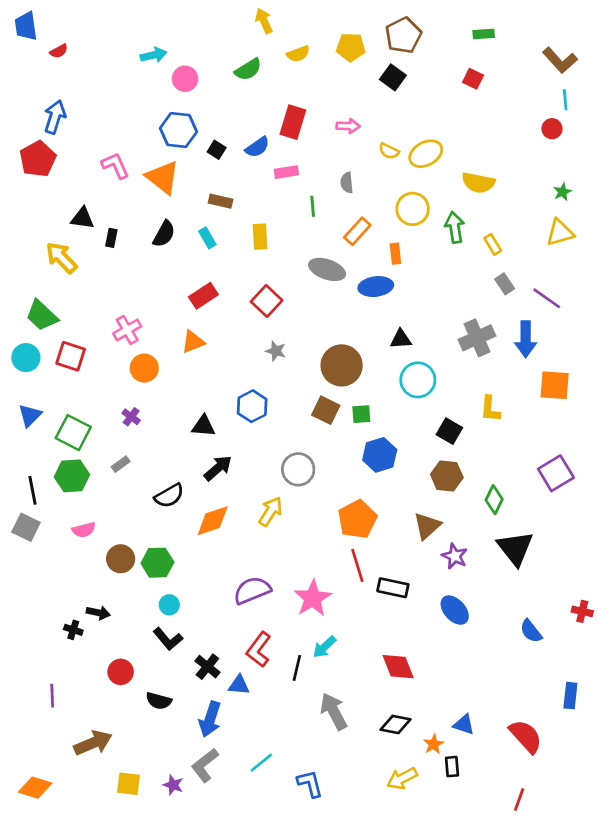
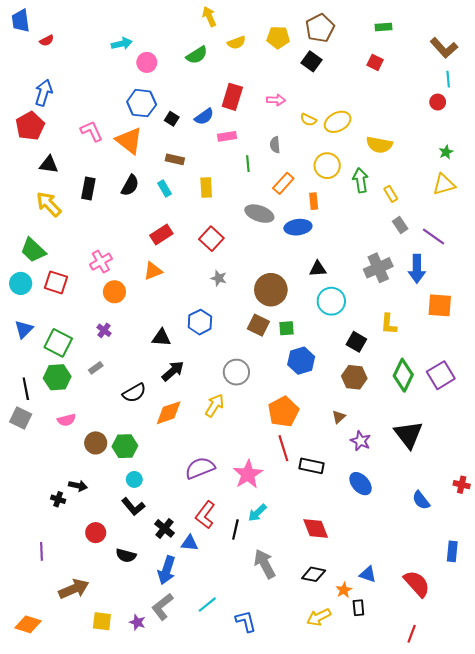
black triangle: (82, 218) -> (49, 165), moved
black rectangle: (111, 238) -> (88, 189), size x1.5
green diamond: (494, 500) -> (403, 375), moved, size x1.4
brown triangle: (427, 526) -> (339, 417), size x0.6

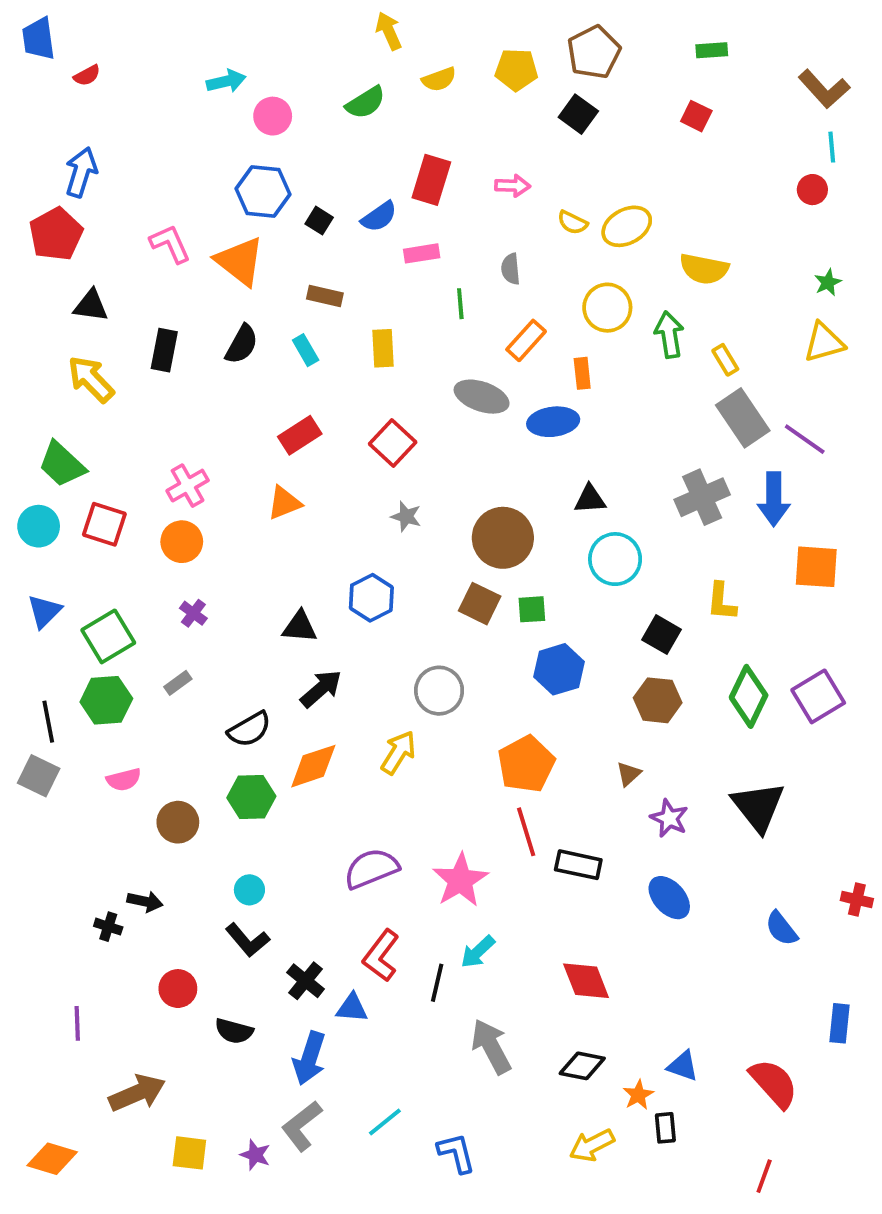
gray rectangle: (400, 225) -> (743, 418), size x1.8
orange circle: (114, 292) -> (182, 542), moved
green square: (58, 343) -> (108, 636), turned 32
green hexagon: (125, 446) -> (251, 797), moved

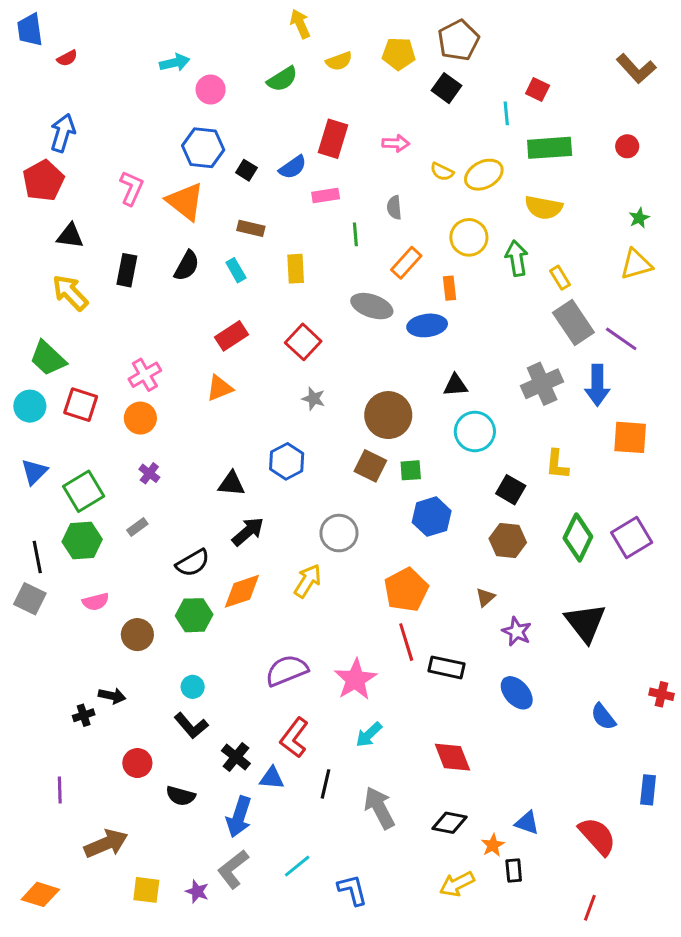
green rectangle: (712, 50) -> (550, 148), moved, size x1.8
cyan line: (832, 147) -> (506, 113), moved
pink L-shape: (170, 244) -> (131, 188), turned 48
black cross: (108, 927) -> (84, 715), turned -36
black line: (437, 983) -> (326, 784), moved

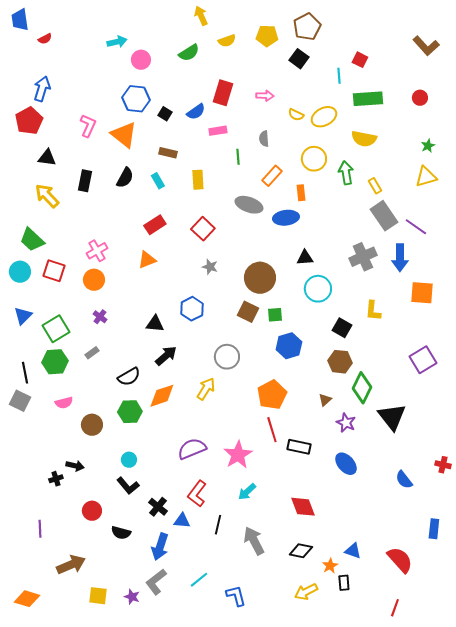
green diamond: (578, 538) -> (362, 388), moved

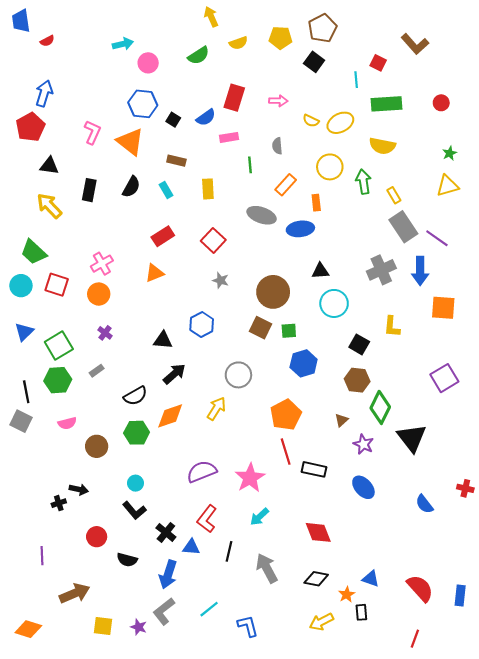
brown L-shape: (426, 46) -> (415, 44), moved
blue rectangle: (434, 529) -> (460, 596), moved

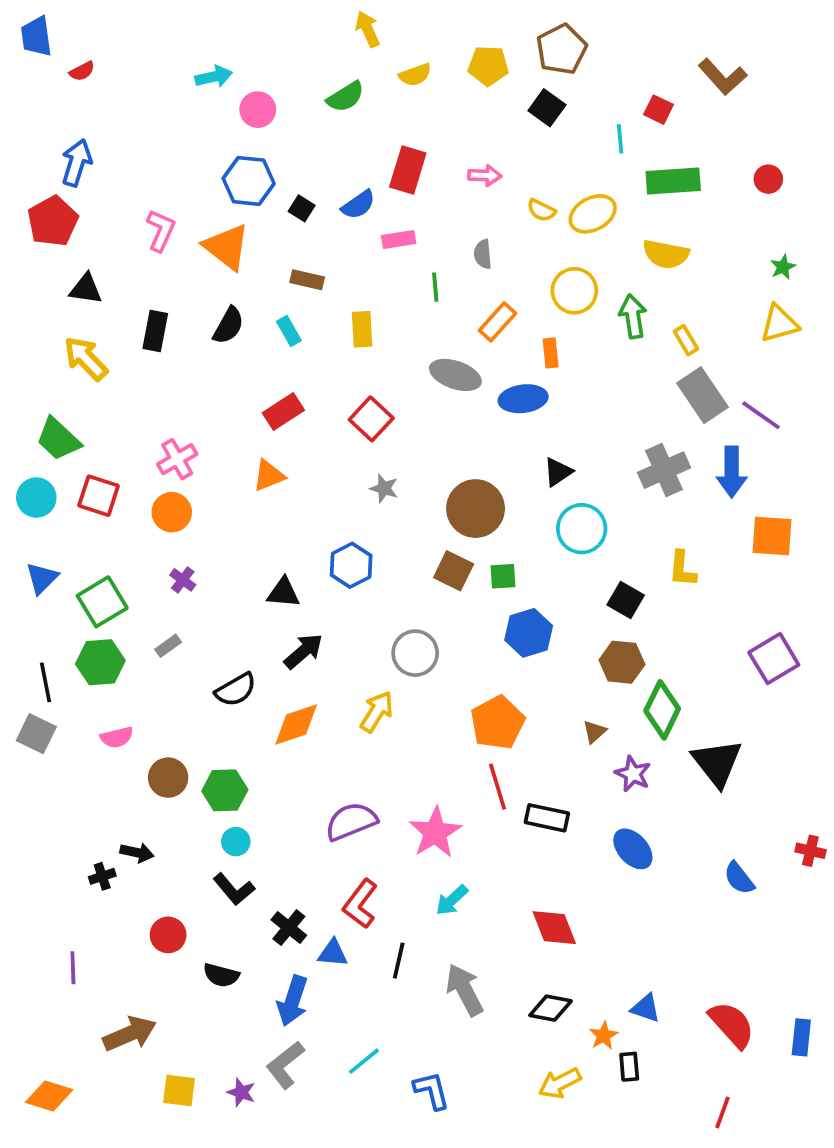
black triangle: (320, 271) -> (558, 472), turned -30
green hexagon: (137, 433) -> (225, 790), moved

